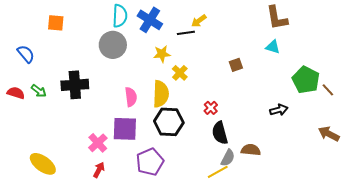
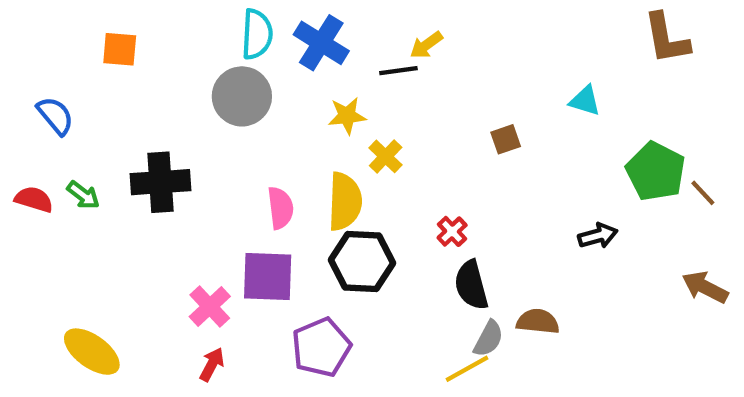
brown L-shape: (277, 18) -> (666, 39), moved

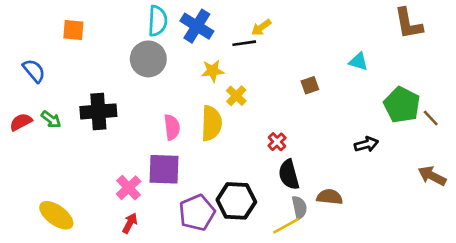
red semicircle: (34, 199) -> (21, 122), turned -45
black hexagon: (362, 261) -> (236, 201), moved
gray semicircle: (488, 339) -> (299, 207), turned -40

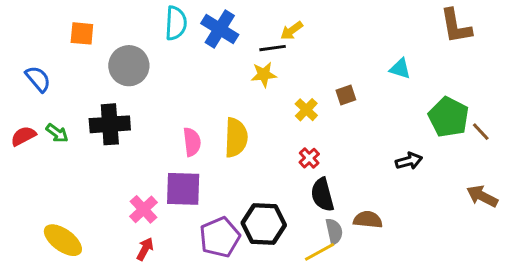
gray circle: (148, 59) -> (129, 66), moved
yellow star: (213, 71) -> (264, 74), moved
yellow cross: (236, 96) -> (306, 110), moved

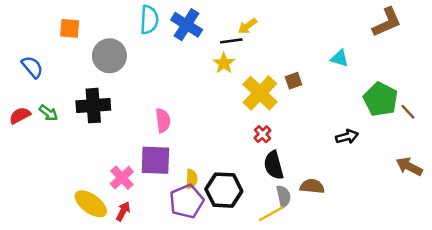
brown L-shape: (456, 26) -> (387, 22), turned -104
yellow star: (264, 74) -> (224, 63), turned -30
yellow cross: (306, 110) -> (260, 93), size x1.8
yellow semicircle: (236, 138) -> (192, 179), moved, size x0.6
yellow ellipse: (63, 240) -> (91, 204), moved

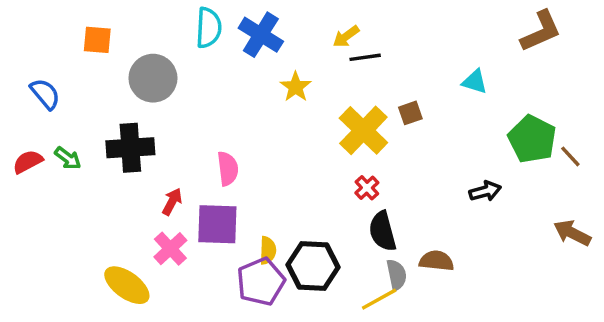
black line: (231, 41) -> (365, 57), moved
yellow star: (224, 63) -> (296, 87), moved
red arrow: (123, 211) -> (172, 202), moved

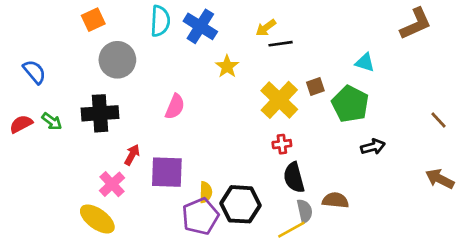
orange square: (97, 40) -> (93, 20), moved, turned -30
green pentagon: (532, 139) -> (350, 104), moved
pink semicircle: (228, 169) -> (175, 107), moved, turned 30
red cross: (367, 188) -> (282, 144), turned 36
pink cross: (170, 249) -> (112, 184), moved

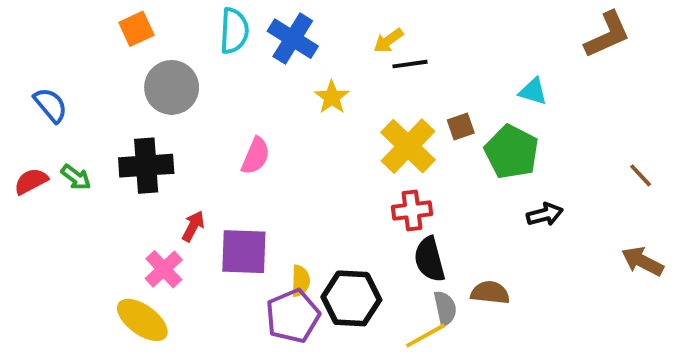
red cross: (282, 144) -> (412, 211), size x1.4

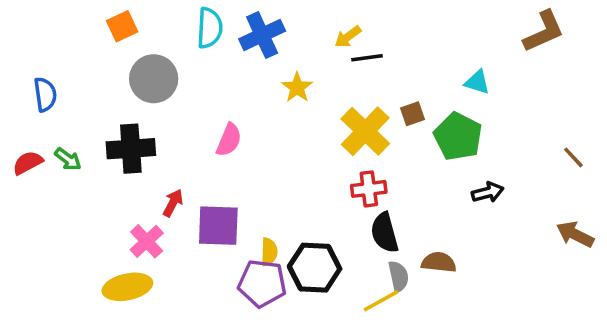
blue cross: (293, 39) -> (262, 35), turned 33
blue semicircle: (50, 105) -> (45, 94), turned 32
purple pentagon: (293, 316) -> (262, 283), turned 30
yellow ellipse: (142, 320) -> (127, 287), turned -48

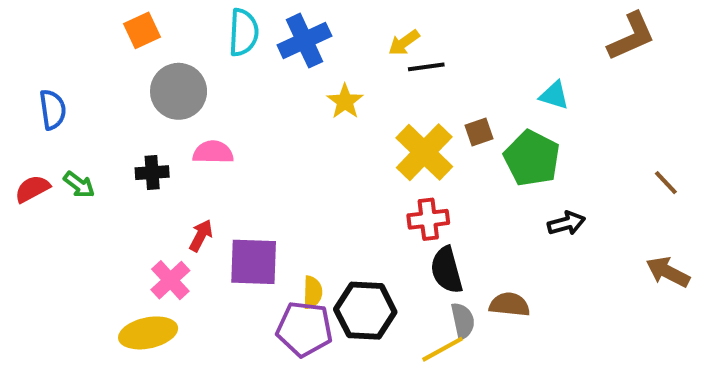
pink semicircle: (229, 140) -> (213, 152), moved, turned -112
black cross: (131, 149) -> (152, 173), size x0.6

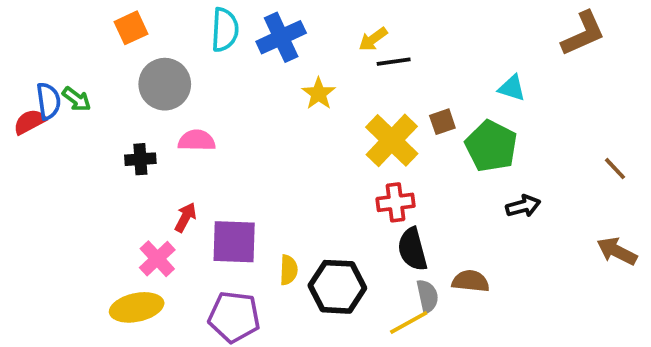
green arrow: (79, 185) -> (77, 99), moved
red semicircle: (32, 189) -> (30, 122), moved
purple pentagon: (304, 329) -> (234, 317), moved

